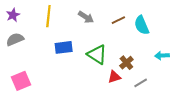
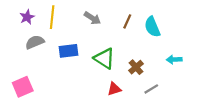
purple star: (13, 15) -> (27, 17), moved
brown line: (118, 20) -> (127, 21), turned -40
gray semicircle: (15, 39) -> (35, 42), moved
red triangle: (114, 77) -> (114, 89), moved

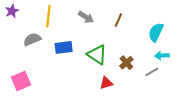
purple star: (27, 17) -> (12, 11), moved
cyan semicircle: (152, 27) -> (156, 32), moved, turned 48
gray line: (151, 89) -> (152, 72), moved

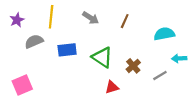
purple star: (12, 11) -> (17, 20), moved
cyan semicircle: (156, 32) -> (164, 34), turned 54
cyan arrow: (162, 56) -> (179, 58), moved

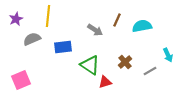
gray arrow: (91, 18) -> (95, 30), moved
cyan semicircle: (164, 34) -> (142, 26), moved
green triangle: (102, 57) -> (90, 65), moved
cyan arrow: (179, 58) -> (168, 55), turned -112

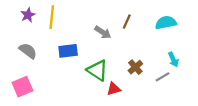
purple star: (16, 19) -> (28, 15), moved
cyan semicircle: (142, 26) -> (166, 23), moved
gray semicircle: (32, 39) -> (28, 51), moved, turned 60
cyan arrow: (168, 55) -> (173, 60), moved

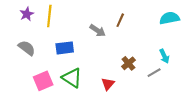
cyan semicircle: (166, 23) -> (170, 18), moved
green triangle: (97, 70) -> (72, 78), moved
pink square: (22, 87) -> (43, 81), moved
red triangle: (114, 89) -> (108, 84), turned -32

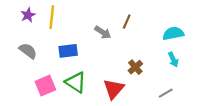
cyan semicircle: (170, 18) -> (173, 33), moved
gray line: (154, 73) -> (166, 93), moved
red triangle: (108, 84) -> (114, 89), size x1.5

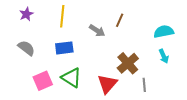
yellow line: (52, 17) -> (62, 16), moved
brown cross: (135, 67) -> (128, 63), size x1.5
gray line: (166, 93) -> (144, 85), moved, turned -64

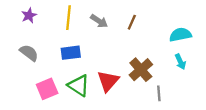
gray arrow: (97, 31) -> (99, 21), moved
red triangle: (107, 84) -> (108, 81), moved

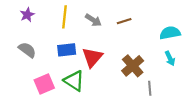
brown line: (132, 22) -> (124, 21), turned 48
red triangle: (108, 81) -> (92, 57), moved

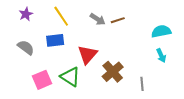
yellow line: (65, 17) -> (61, 16), turned -40
gray arrow: (93, 20) -> (98, 19), moved
blue rectangle: (67, 50) -> (55, 40), moved
brown cross: (133, 66) -> (113, 72), moved

